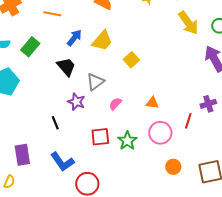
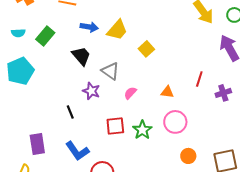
blue arrow: (74, 38) -> (89, 27), turned 60
gray triangle: (95, 82) -> (110, 71), turned -48
red line: (188, 121) -> (199, 79), moved

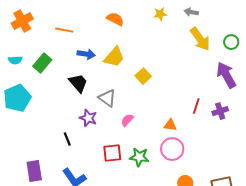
orange triangle: (167, 92) -> (170, 125), moved
purple cross: (223, 93) -> (220, 111), moved
green star: (142, 130) -> (139, 157), turned -30

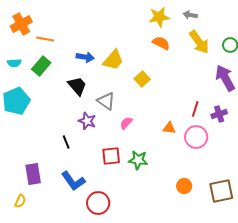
yellow star: (160, 14) -> (159, 17), size x1.5
orange semicircle: (115, 19) -> (161, 43), moved
orange line: (64, 30) -> (45, 39), moved
pink circle: (172, 149) -> (196, 137), moved

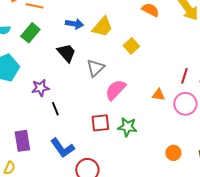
gray triangle: (106, 101) -> (95, 68), turned 42
purple star: (87, 121) -> (40, 88), moved, turned -30
pink semicircle: (126, 123) -> (115, 90), size x1.6

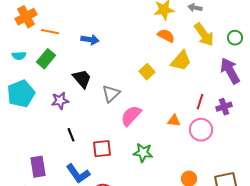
blue arrow: (74, 24) -> (90, 40), moved
yellow trapezoid: (102, 27) -> (181, 61), moved
purple star: (40, 88) -> (60, 101), moved
red square: (100, 123) -> (102, 149), moved

